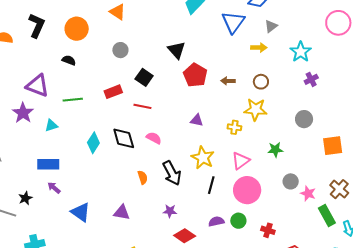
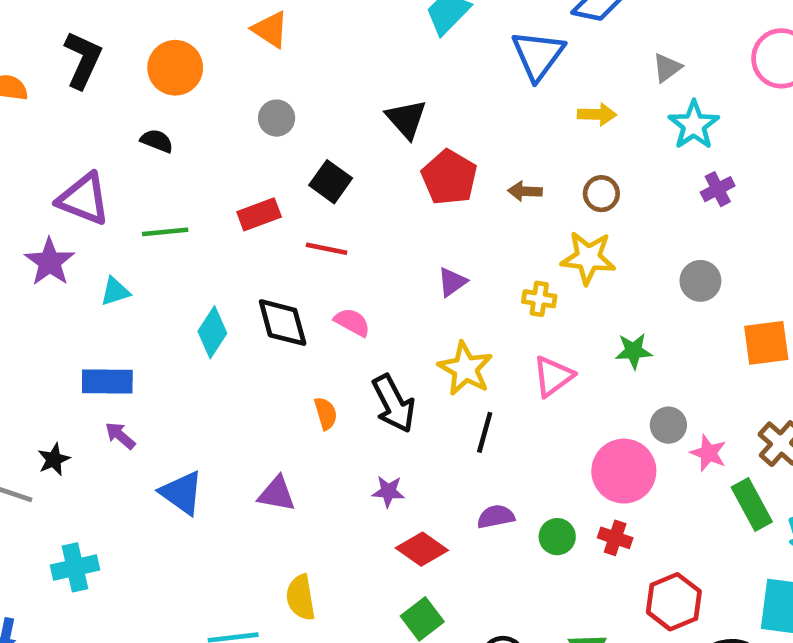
gray triangle: (271, 26) -> (667, 68), moved
purple triangle: (197, 120) -> (452, 282), turned -48
pink circle: (247, 190) -> (624, 471), moved
green circle: (238, 221) -> (557, 537), moved

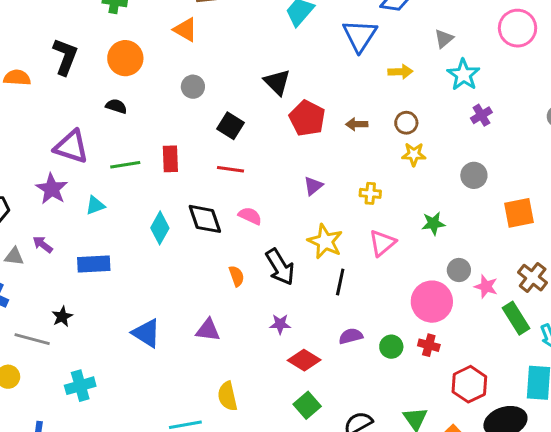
red rectangle: (259, 214) -> (170, 159), moved, turned -68
yellow star: (588, 258) -> (414, 154), moved, size x0.7
purple arrow: (120, 436) -> (43, 244), moved

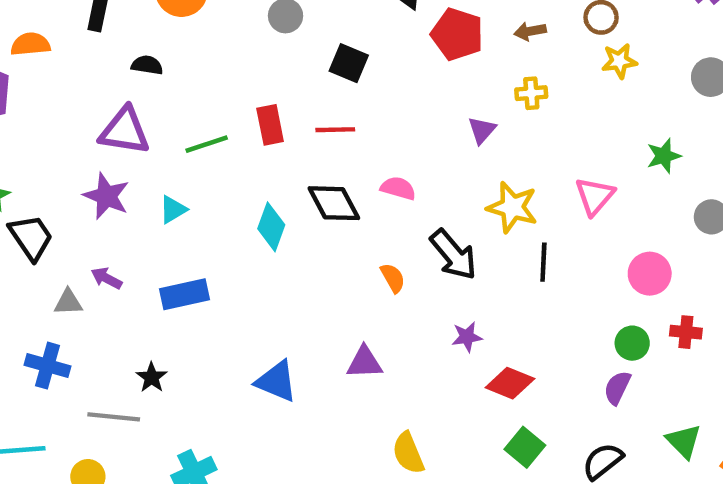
black semicircle: (116, 106) -> (147, 65), moved
red line: (230, 169) -> (335, 130), moved
yellow cross: (370, 193) -> (531, 93), moved
pink circle: (432, 302) -> (650, 274), moved, size x0.7
purple semicircle: (351, 336) -> (617, 388), moved, turned -40

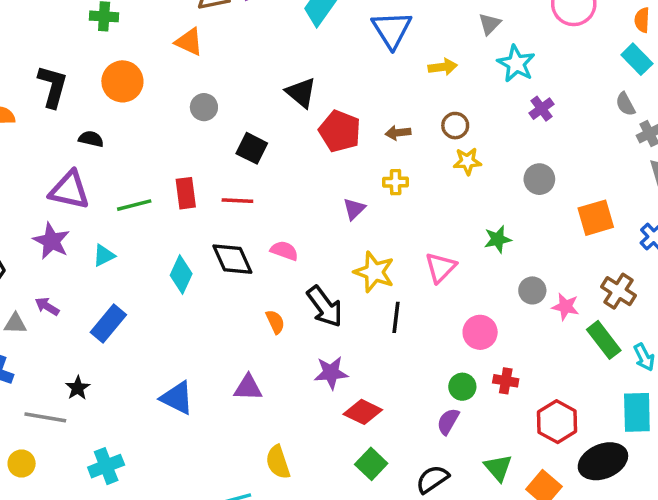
blue rectangle: (185, 294) -> (108, 323), turned -42
purple star: (467, 337) -> (331, 373), size x1.4

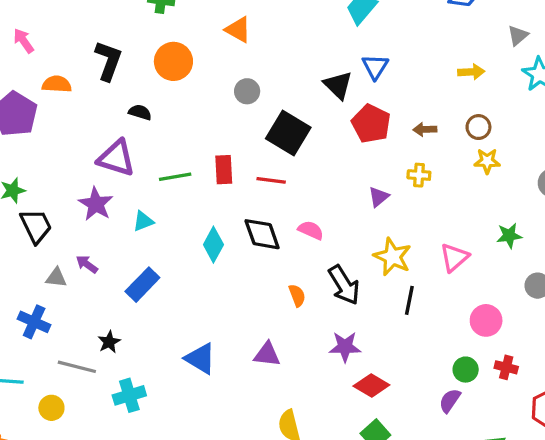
blue triangle: (392, 30) -> (375, 67), moved, size x0.7
black square: (252, 148) -> (288, 133), size x1.5
cyan cross: (106, 466) -> (129, 395), moved

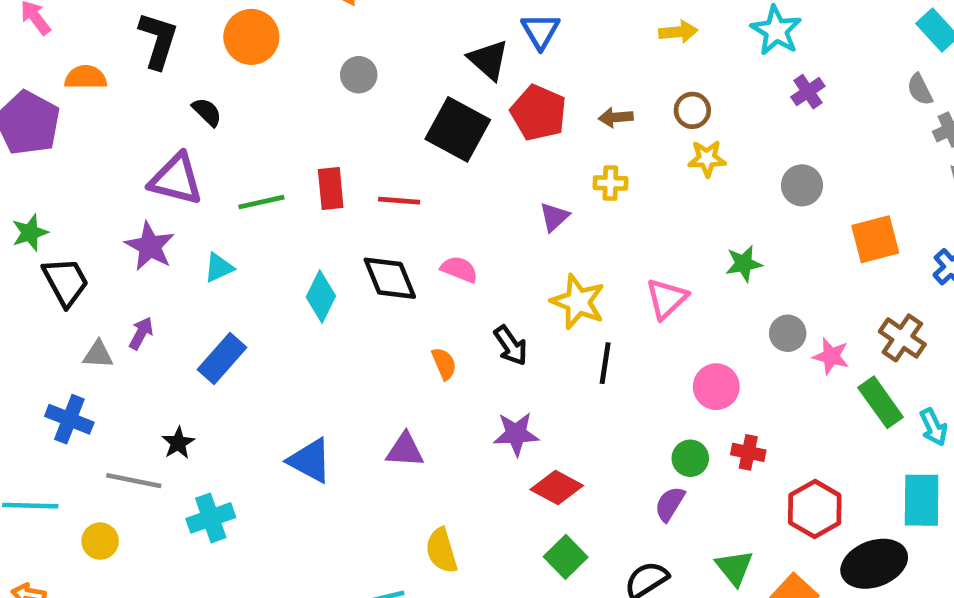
black semicircle: (140, 112) -> (207, 112), turned 30
black square: (288, 133) -> (458, 129), moved
purple arrow: (87, 264) -> (141, 333), turned 85
black arrow: (344, 285) -> (511, 346), size x0.7

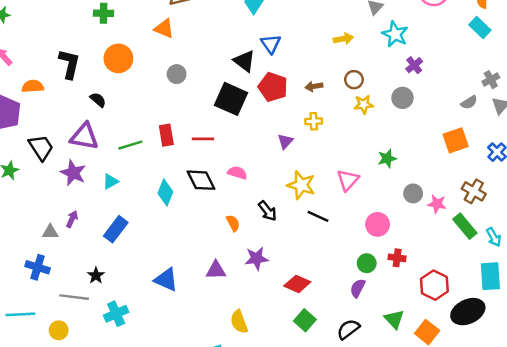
gray semicircle: (920, 89) -> (469, 102), moved, turned -91
gray circle: (802, 185) -> (402, 98), moved
black trapezoid: (66, 282) -> (41, 147), moved
black line: (605, 363) -> (318, 216), turned -70
purple star: (516, 434) -> (257, 258), moved

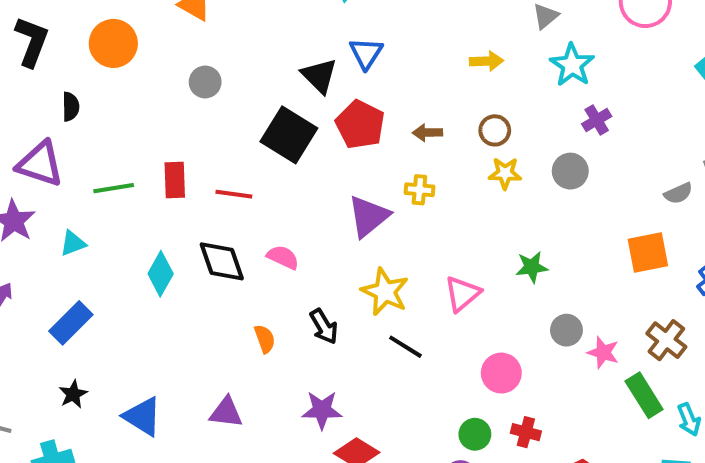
black semicircle: (98, 100) -> (71, 107), turned 42
purple triangle: (285, 141) -> (368, 216), size x1.6
purple star: (257, 258) -> (322, 410), moved
black star: (96, 275) -> (73, 394), moved

